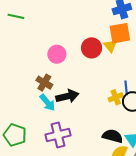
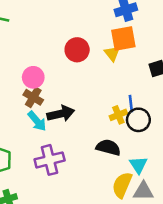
red circle: (92, 48) -> (77, 50), moved
pink circle: (57, 54) -> (33, 77), moved
black semicircle: (113, 136) -> (108, 147), moved

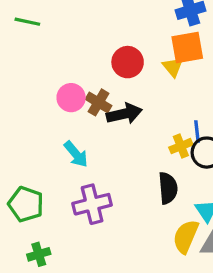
brown cross: (33, 97) -> (99, 102), moved
black arrow: (61, 114) -> (124, 114), moved
black semicircle: (108, 147) -> (168, 188), turned 70

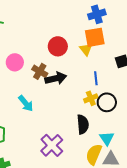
pink circle: (71, 98) -> (15, 62), moved
blue line: (197, 132) -> (96, 78), moved
purple cross: (92, 204) -> (52, 145), moved, turned -30

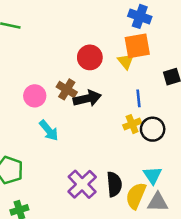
blue cross: (97, 14) -> (140, 16), turned 36
pink circle: (15, 62) -> (35, 96), moved
black semicircle: (83, 124) -> (114, 184), moved

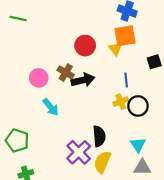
black semicircle: (114, 184) -> (99, 136), moved
yellow semicircle: (136, 196) -> (102, 162), moved

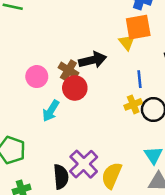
red circle: (85, 46) -> (75, 88), moved
black arrow: (83, 80) -> (93, 60), moved
cyan arrow: (51, 107) -> (51, 111), turned 72
black semicircle: (99, 136) -> (61, 177), moved

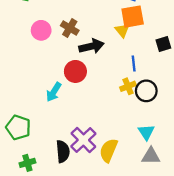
brown cross: (68, 70) -> (70, 28), moved
pink circle: (37, 77) -> (41, 30), moved

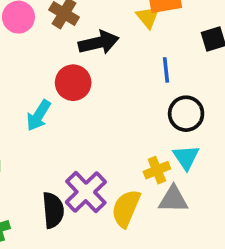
yellow cross: (128, 86) -> (157, 170), moved
cyan triangle: (146, 132) -> (186, 157), moved
gray triangle: (151, 156) -> (173, 199), moved

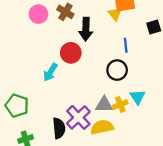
black arrow: (99, 43) -> (86, 29), turned 105
black circle: (186, 114) -> (117, 70), moved
gray triangle: (173, 199) -> (104, 105), moved
yellow semicircle: (126, 208) -> (102, 127), turned 55

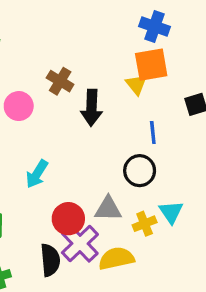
pink circle: (38, 14) -> (19, 106), moved
red circle: (71, 53) -> (68, 219), moved
gray triangle: (104, 105) -> (108, 209), moved

